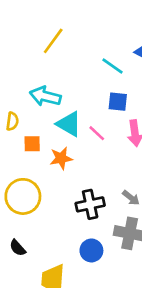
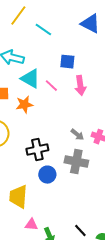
cyan line: (112, 66) -> (43, 30), moved
black cross: (90, 204) -> (37, 150), moved

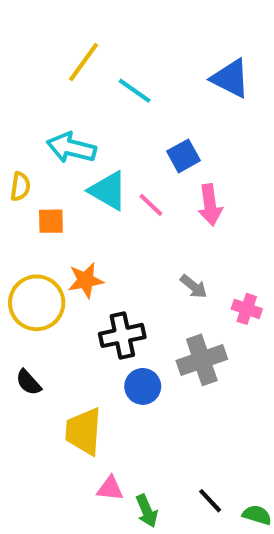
blue square: (67, 62) -> (184, 156), turned -35
orange star: (24, 105) -> (86, 280), moved
gray arrow: (77, 135) -> (194, 286), moved
gray cross: (76, 162) -> (202, 360), turned -30

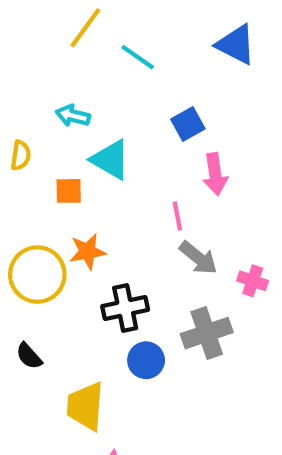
cyan arrow: (71, 148) -> (73, 116), size x0.7
pink line: (151, 205) -> (177, 216), moved, turned 36
orange square: (51, 221) -> (69, 191), moved
gray arrow: (194, 286) -> (198, 258), size x1.4

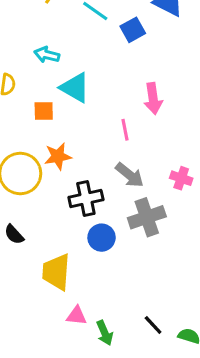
blue square: (188, 124) -> (133, 30), moved
gray arrow: (198, 258) -> (130, 175), moved

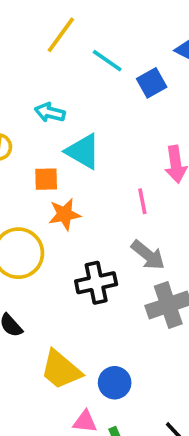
orange star: (58, 156) -> (65, 214), moved
blue circle: (102, 238) -> (115, 383), moved
yellow trapezoid: (56, 272) -> (61, 370), turned -54

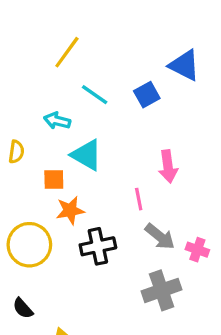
cyan line: (107, 61) -> (95, 95), moved
gray arrow: (148, 255) -> (160, 237), moved
black cross: (96, 283) -> (98, 246), moved

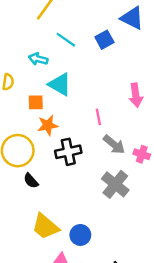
pink arrow: (168, 166) -> (136, 95), moved
gray cross: (162, 290) -> (115, 184), turned -32
black semicircle: (23, 308) -> (31, 181), moved

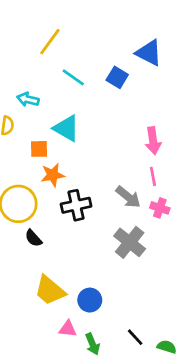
blue square: (104, 40) -> (117, 77), turned -30
cyan arrow: (38, 59) -> (28, 99), moved
pink line: (98, 117) -> (153, 176), moved

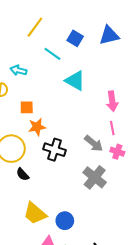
blue triangle: (149, 53) -> (109, 35), turned -40
blue square: (117, 77) -> (75, 38), moved
cyan triangle: (66, 128) -> (75, 81), moved
black cross: (76, 205) -> (55, 150), turned 30

